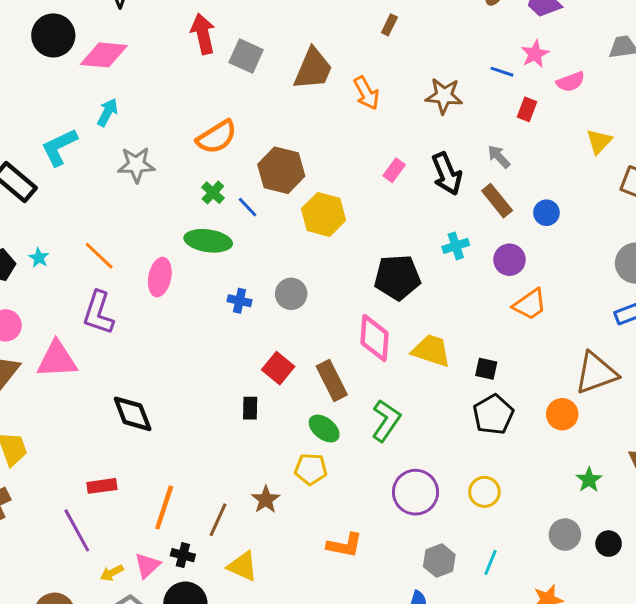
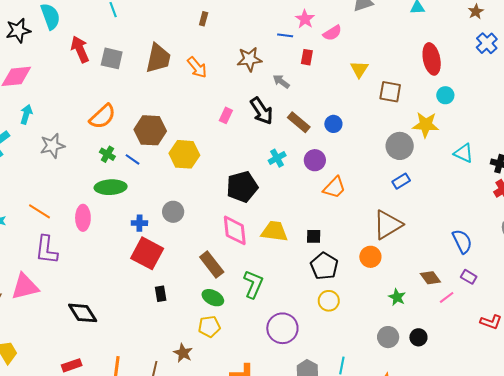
gray arrow: (499, 157) -> (281, 81), moved
red square: (278, 368) -> (147, 253), moved, size x1.5
yellow circle: (484, 492) -> (329, 301), moved

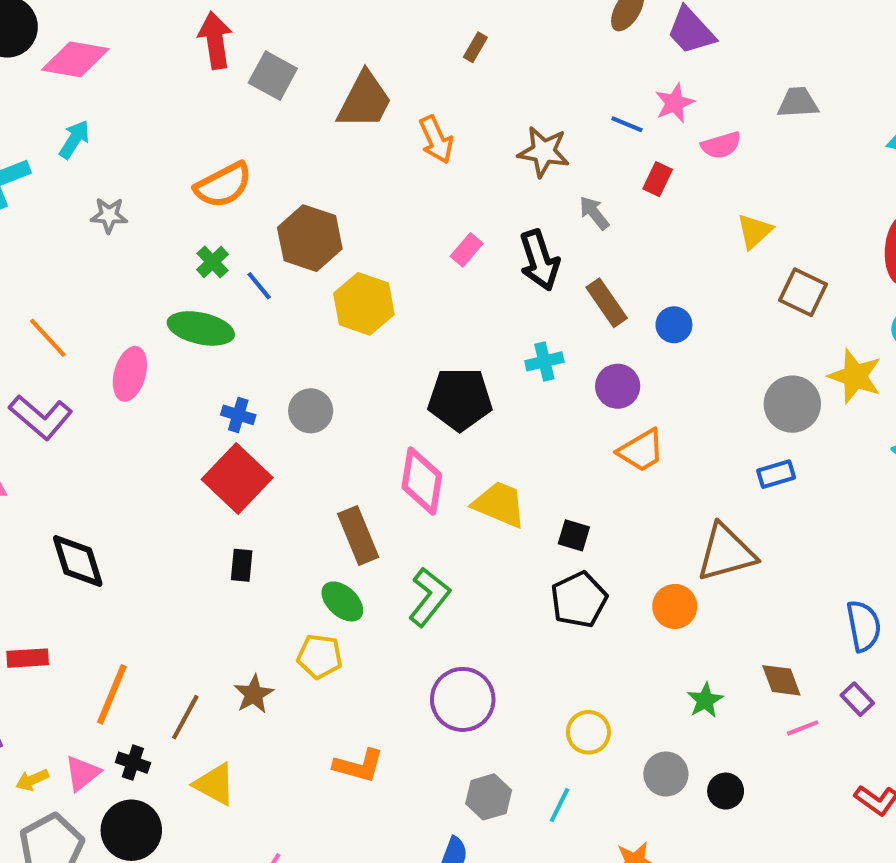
gray star: (52, 146) -> (109, 215), size x0.7
purple L-shape: (46, 250) -> (41, 417), turned -72
yellow circle: (329, 301) -> (588, 732), moved

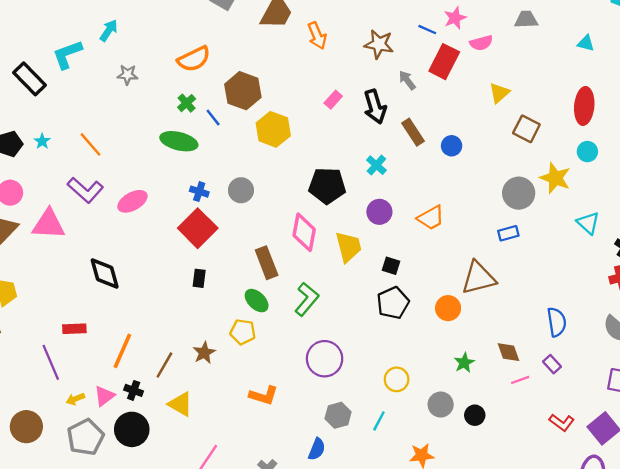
red rectangle: (658, 179) -> (444, 62), size x1.8
cyan cross: (544, 361) -> (376, 165), turned -36
pink ellipse: (130, 374) -> (132, 201), moved, turned 44
purple circle: (618, 386) -> (379, 212), moved
yellow trapezoid: (499, 504) -> (348, 247), turned 52

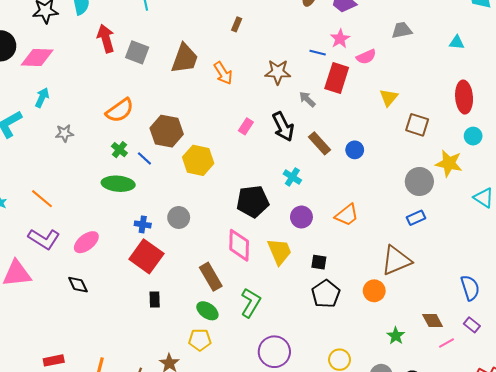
black diamond: (105, 274) -> (78, 285), moved, size x0.7

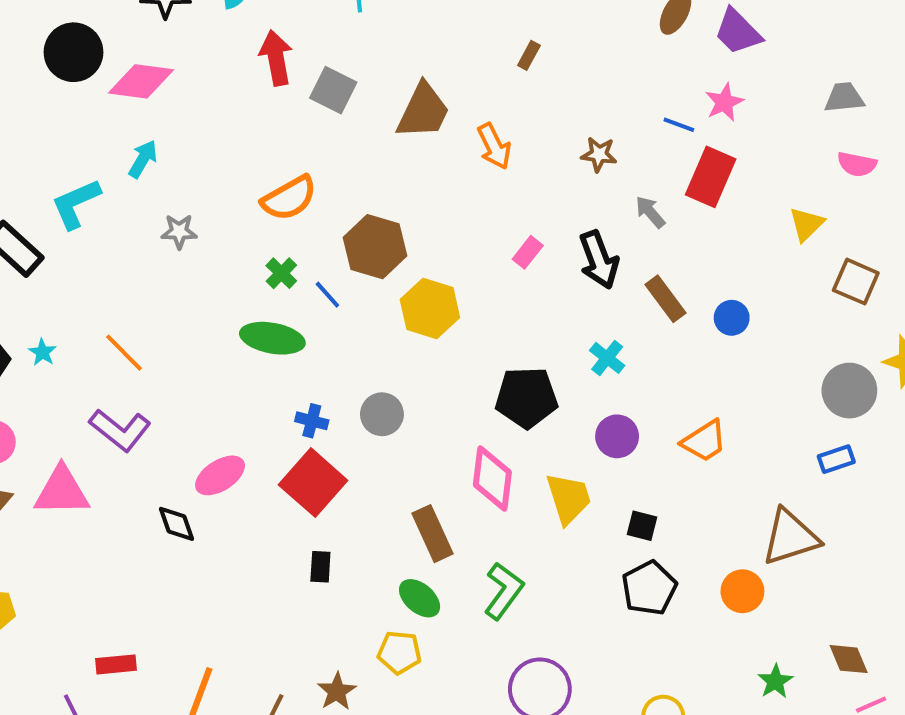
pink semicircle: (366, 57) -> (857, 164), moved, turned 30
brown star: (278, 72) -> (599, 154), size x0.7
pink ellipse: (86, 242) -> (220, 475), moved

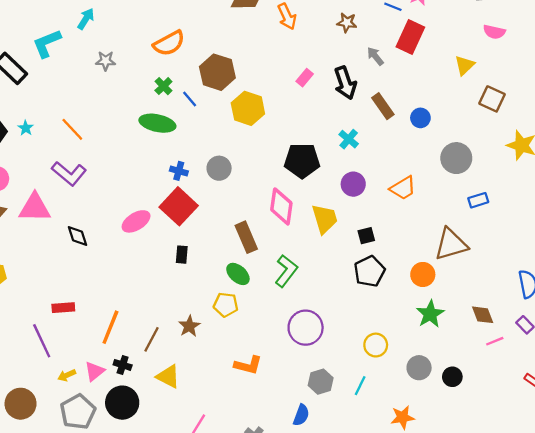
gray circle: (849, 391) -> (456, 158), moved
pink ellipse: (220, 475) -> (136, 221), moved
black diamond: (177, 524) -> (77, 236), moved
black square: (642, 526) -> (366, 236), turned -30
green star: (775, 681) -> (430, 314), moved, size x1.4

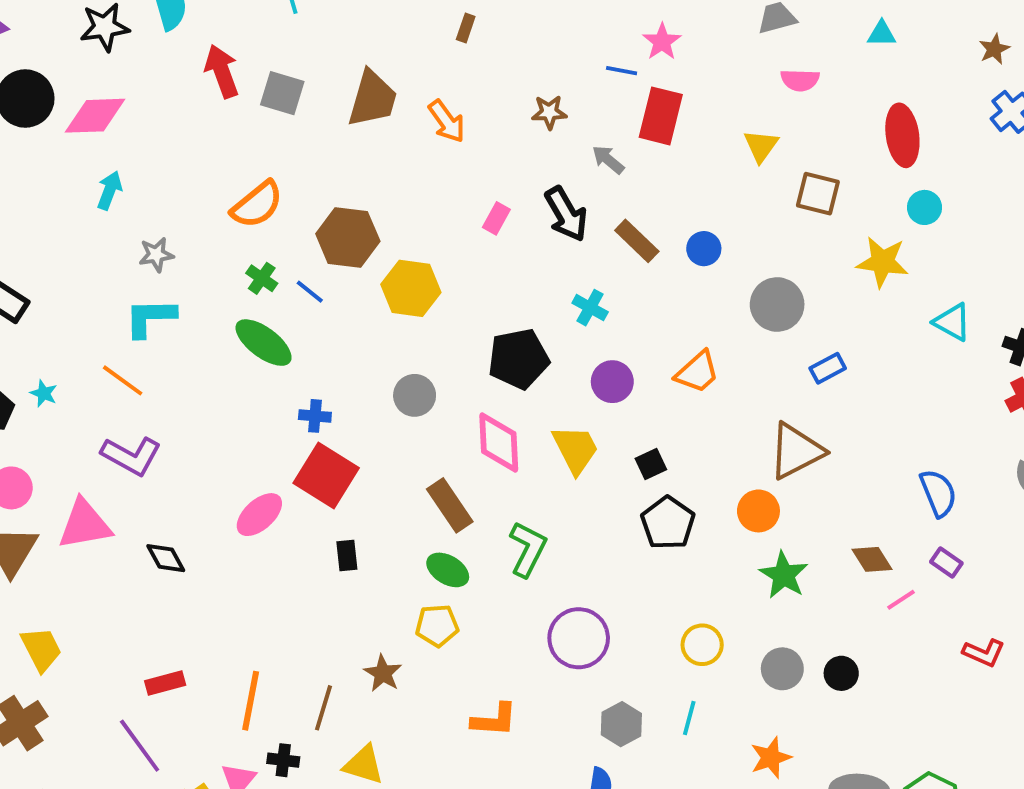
cyan L-shape: (47, 43) -> (150, 318), moved, turned 32
green ellipse: (157, 123) -> (264, 343), turned 36
gray circle: (219, 168) -> (415, 395), moved

